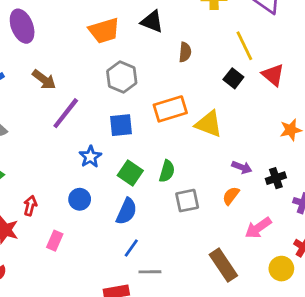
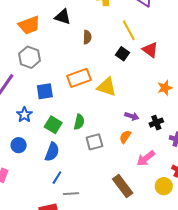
gray hexagon: (122, 77) -> (29, 57), moved

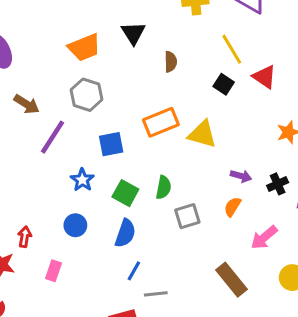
black triangle: (63, 17) -> (133, 33), turned 42

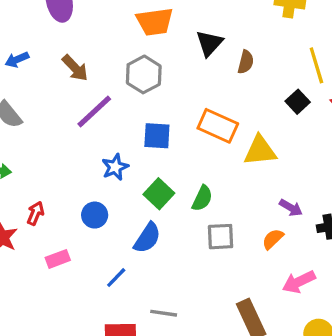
black triangle: (133, 33) -> (209, 43), moved
orange rectangle: (161, 122) -> (218, 126), turned 32
yellow triangle: (202, 134) -> (260, 151), turned -36
pink rectangle: (54, 271) -> (58, 259), turned 36
blue line: (134, 271) -> (116, 278), moved

